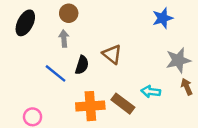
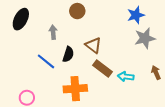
brown circle: (69, 13) -> (77, 11), moved
gray star: (178, 60) -> (145, 38), moved
brown rectangle: (123, 104) -> (102, 68), moved

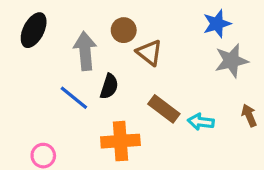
brown circle: (77, 11) -> (124, 30), moved
gray arrow: (53, 32) -> (85, 51), size x1.6
brown triangle: (93, 45) -> (149, 53), moved

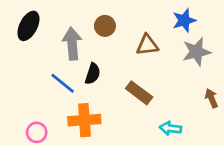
brown triangle: (149, 53) -> (147, 45), moved, turned -45
cyan arrow: (201, 122) -> (170, 128), moved
orange cross: (120, 141) -> (84, 120), moved

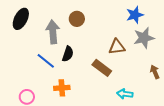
brown triangle: (147, 45) -> (117, 47), moved
orange cross: (84, 120) -> (62, 88), size x0.7

